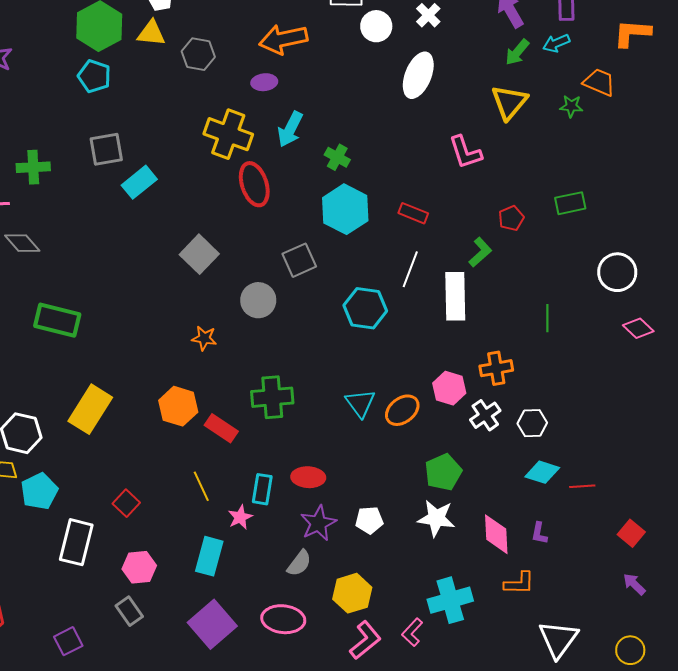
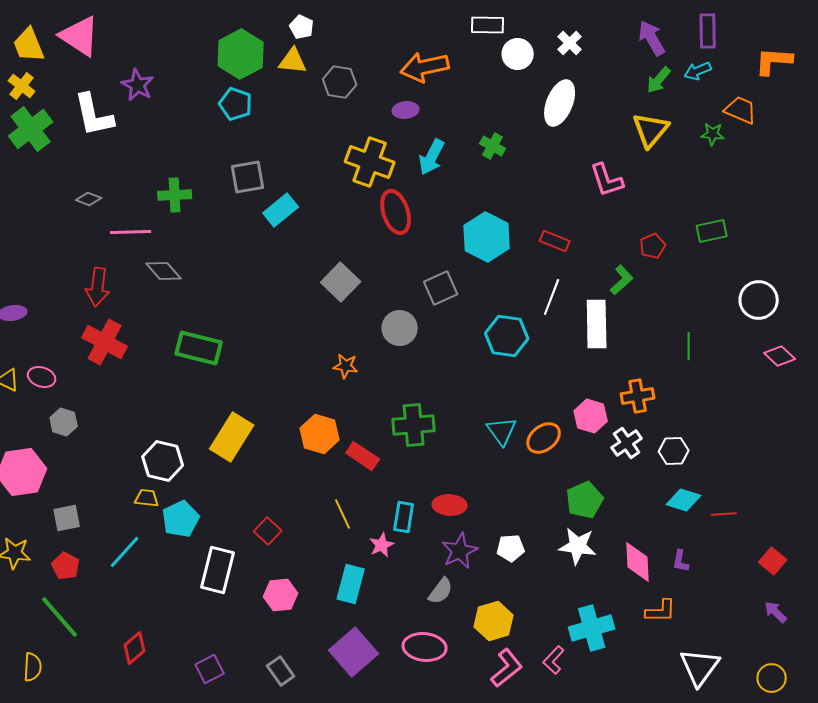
green cross: (337, 157) -> (493, 146), moved
gray rectangle: (129, 611) -> (281, 671), moved

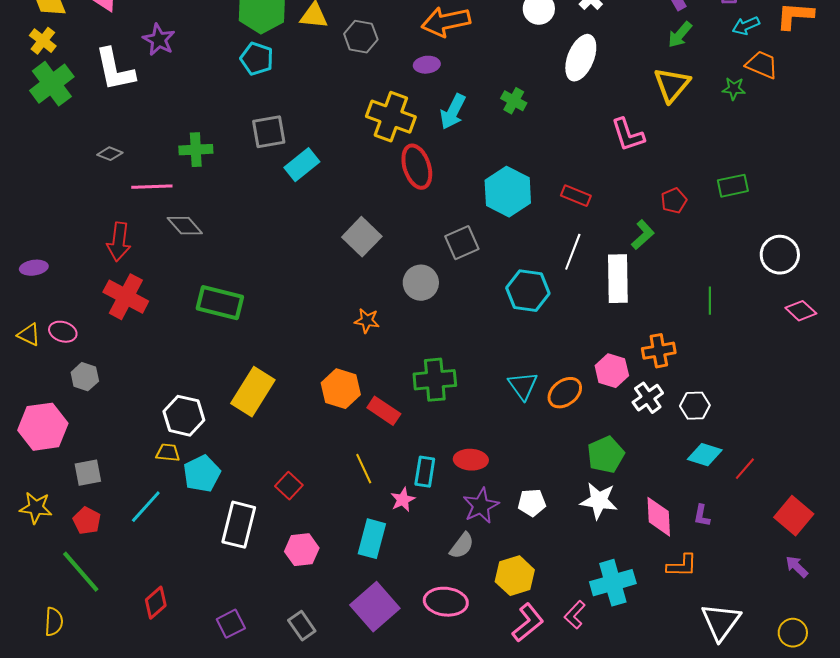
cyan arrow: (698, 71) -> (746, 26), moved
red line: (724, 514) -> (745, 469), turned -45
red square: (773, 561) -> (794, 516), size x1.4

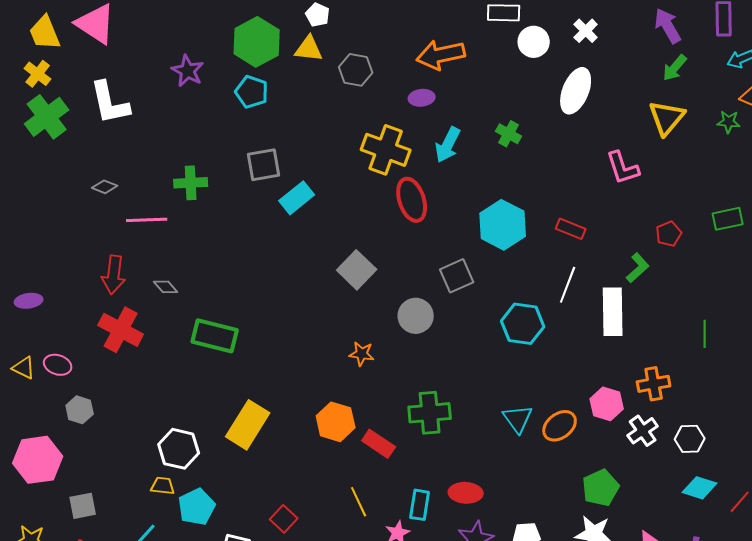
purple star: (159, 40) -> (188, 71), moved
gray diamond: (185, 226) -> (166, 287), moved, size x0.7

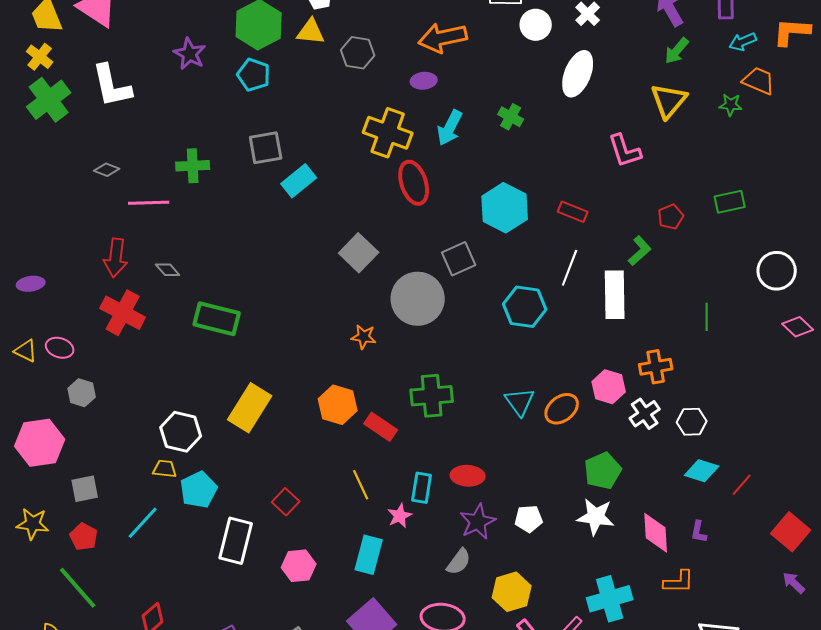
gray circle: (416, 316) -> (418, 299), size x1.5

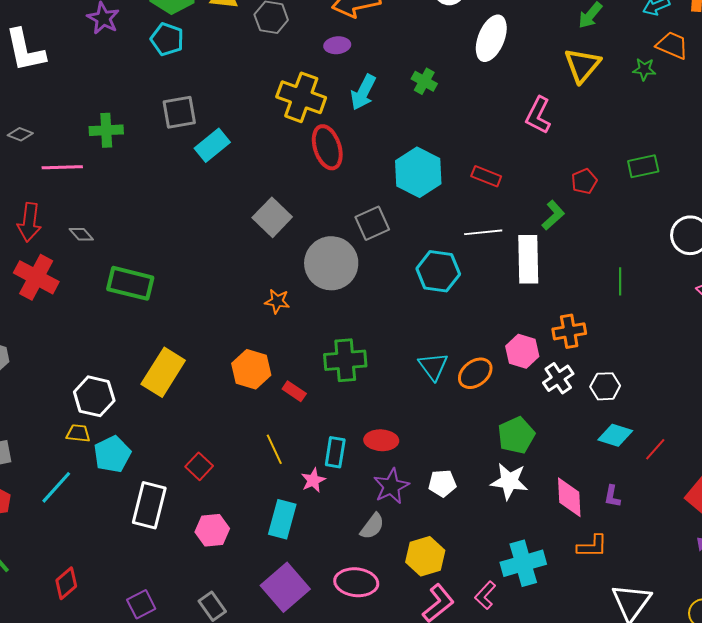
pink L-shape: (625, 151) -> (538, 115), turned 45
white line: (570, 268) -> (483, 232), turned 63
red rectangle: (381, 427) -> (294, 391), size x0.7

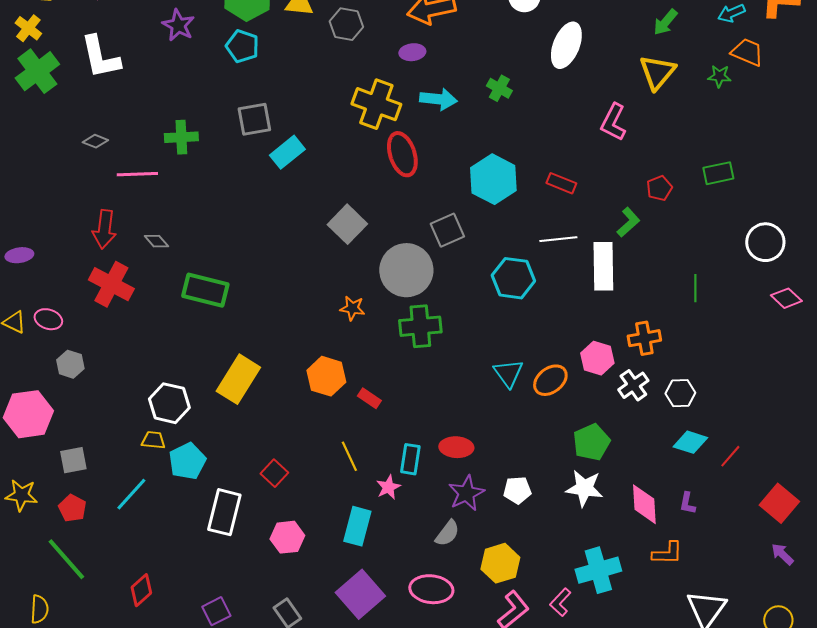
cyan arrow: (363, 92) -> (438, 99), turned -111
green cross: (345, 360) -> (420, 326), moved

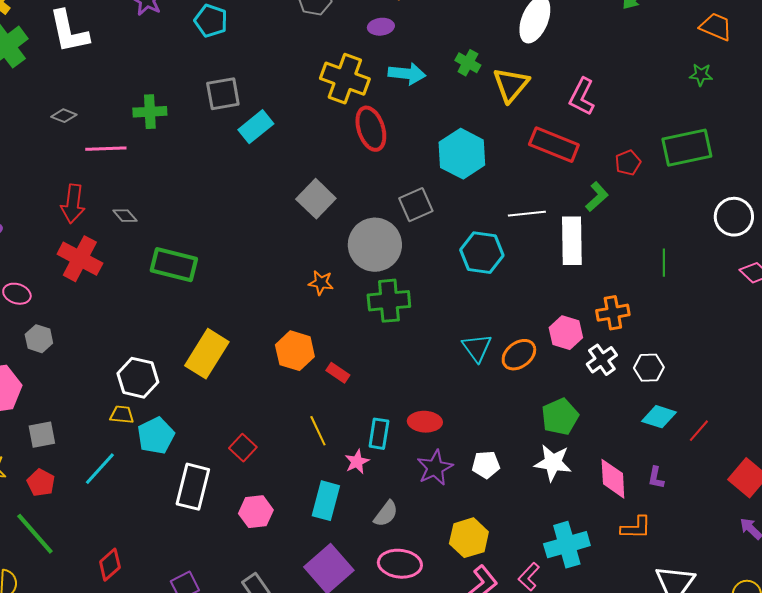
yellow triangle: (657, 72) -> (511, 85), moved
green star: (719, 76) -> (701, 75), moved
green rectangle: (718, 173) -> (687, 148), size x1.6
red rectangle: (561, 183) -> (554, 145), moved, size x1.6
gray semicircle: (447, 533) -> (386, 514), moved

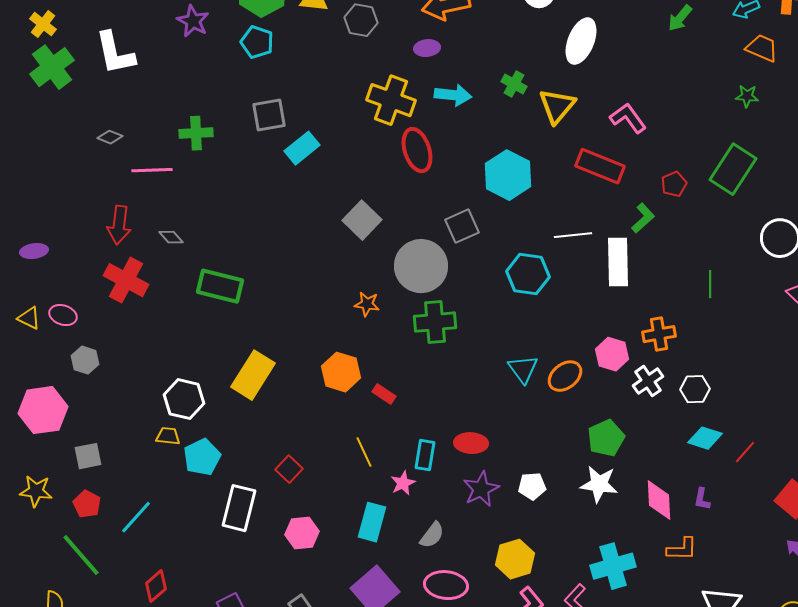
pink L-shape: (582, 97) -> (628, 118), turned 117
green rectangle: (687, 148) -> (733, 169), turned -45
cyan line: (100, 469) -> (136, 517), moved

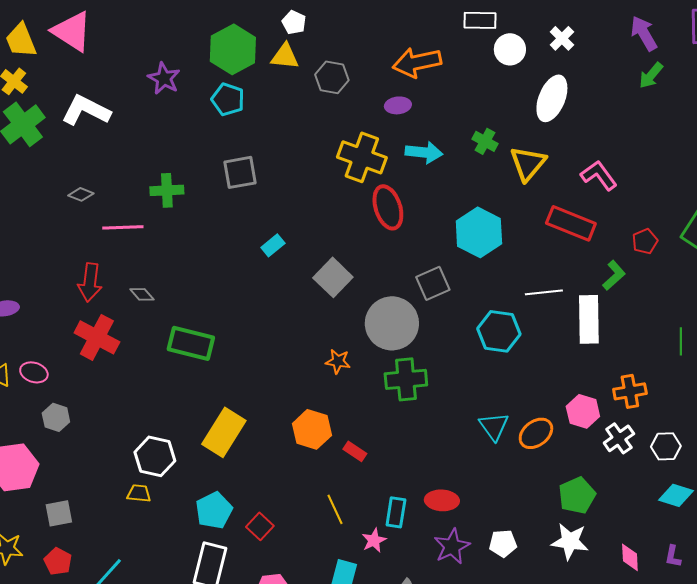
white L-shape: (115, 53) -> (86, 110), turned 129
cyan rectangle: (302, 148) -> (273, 245), moved, size x0.7
cyan pentagon: (202, 457) -> (214, 510), moved
pink diamond: (659, 500) -> (630, 557), size x0.7

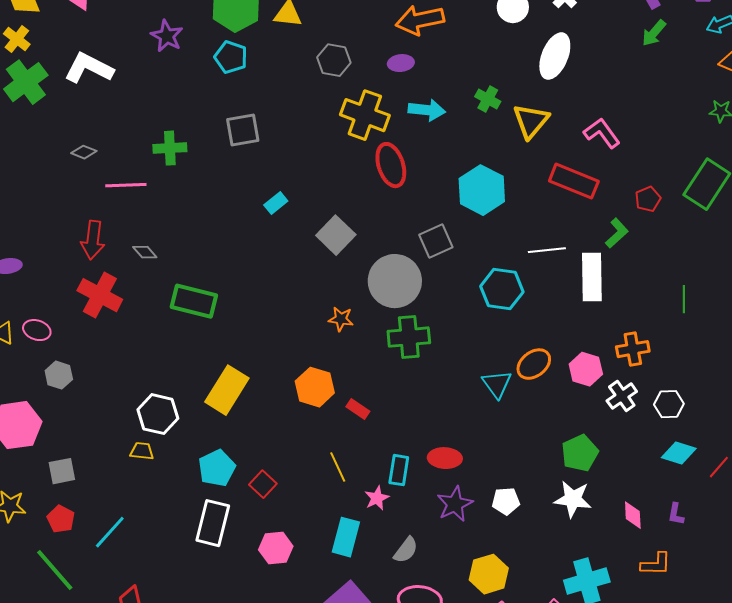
gray hexagon: (332, 77) -> (334, 60), moved
orange ellipse: (536, 433) -> (534, 364), moved

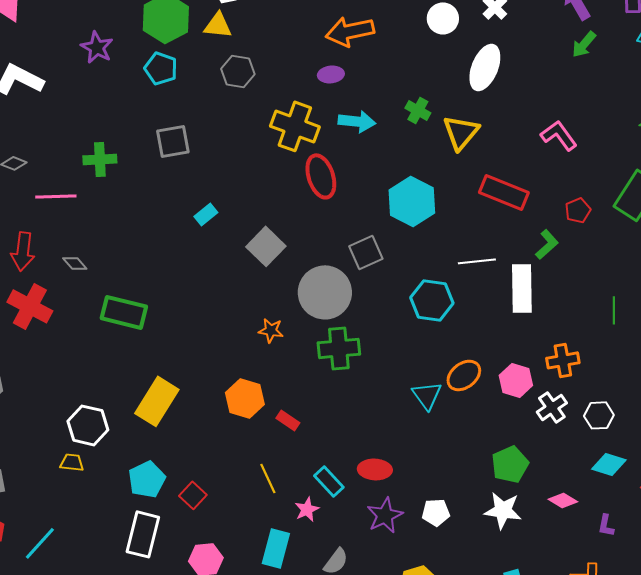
gray hexagon: (334, 60) -> (238, 71), moved
pink L-shape: (602, 133) -> (559, 135), moved
cyan rectangle: (399, 470) -> (329, 481), turned -52
pink diamond: (633, 515) -> (563, 500), moved, turned -56

